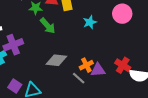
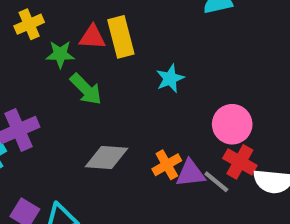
pink circle: (122, 14) -> (232, 124), moved
gray line: (79, 78) -> (216, 182), moved

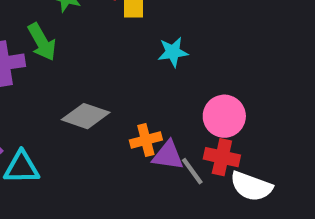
green arrow: (86, 89) -> (42, 42), moved
red cross: (240, 162) -> (222, 157), turned -32

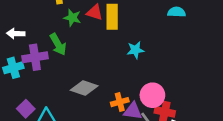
pink circle: (224, 116) -> (152, 95), moved

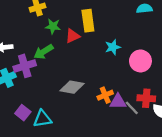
red triangle: (95, 12) -> (73, 36), moved, turned -35
green arrow: (58, 44) -> (44, 52), turned 96
pink circle: (152, 95) -> (140, 61), moved

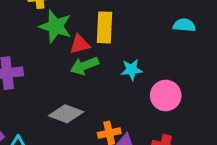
green star: (53, 26) -> (55, 26), size x1.5
green arrow: (44, 52) -> (84, 66), moved

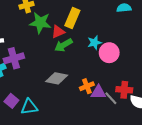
yellow rectangle: (105, 27) -> (72, 18), turned 30
pink circle: (166, 95) -> (109, 53), moved

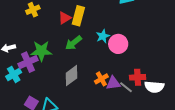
green star: (40, 23) -> (41, 51), moved
red triangle: (58, 32) -> (65, 18), moved
gray diamond: (57, 78) -> (72, 76), turned -40

